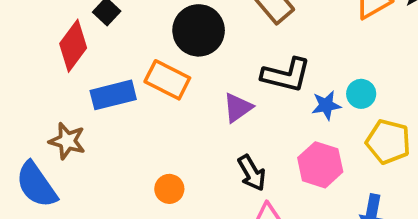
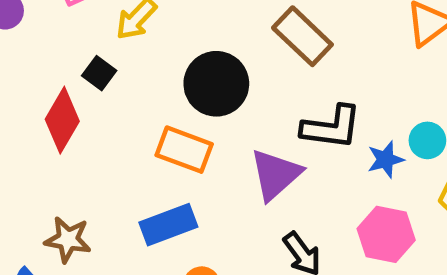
blue rectangle: (113, 95) -> (168, 225), moved
purple triangle: (238, 108) -> (276, 175), size x1.4

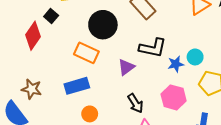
purple triangle: (276, 175) -> (126, 67), size x0.7

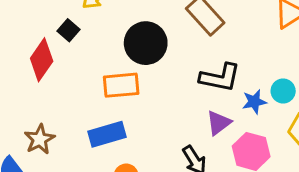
orange rectangle: (86, 53) -> (121, 85), turned -30
purple triangle: (126, 67) -> (219, 123), moved
brown star: (32, 89) -> (40, 139), turned 30

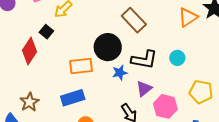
black circle: (146, 43) -> (108, 47), moved
cyan circle: (283, 91) -> (177, 58), moved
blue star: (254, 102) -> (120, 73), moved

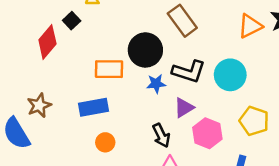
cyan circle: (177, 58) -> (230, 75), size x1.6

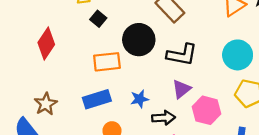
black square: (72, 21) -> (98, 19), moved
cyan circle: (230, 75) -> (238, 55), moved
blue star: (156, 84) -> (140, 99), moved
black arrow: (161, 135) -> (164, 118), turned -60

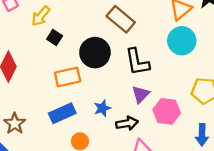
black L-shape: (182, 55) -> (137, 62), turned 76
cyan circle: (238, 55) -> (182, 41), moved

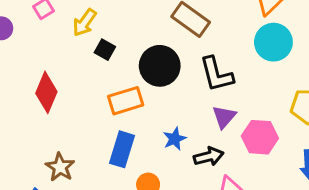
blue rectangle: (62, 113) -> (122, 149), turned -45

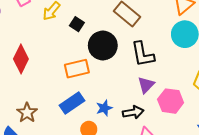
black square: (105, 50) -> (77, 24), moved
blue star: (175, 139) -> (104, 108), moved
blue rectangle: (122, 149) -> (72, 103), turned 35

